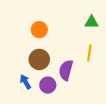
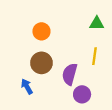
purple circle: (48, 85) -> (82, 94), moved

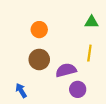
purple semicircle: (70, 74) -> (66, 70), turned 60
blue arrow: (27, 87) -> (21, 90), moved

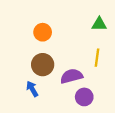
blue arrow: (21, 90) -> (32, 89), moved

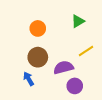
green triangle: (99, 24) -> (78, 21), moved, turned -32
yellow line: (97, 58) -> (86, 51), turned 49

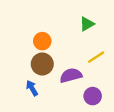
orange circle: (38, 28) -> (42, 41), moved
purple circle: (75, 86) -> (93, 96), moved

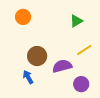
orange circle: (42, 41) -> (23, 17), moved

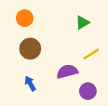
brown circle: (37, 56) -> (30, 49), moved

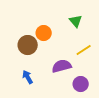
orange circle: (25, 18) -> (44, 33), moved
green triangle: (82, 23) -> (76, 21), turned -40

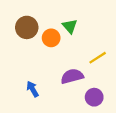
green triangle: (76, 21) -> (70, 26), moved
brown circle: (28, 45) -> (27, 27), moved

